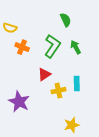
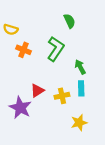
green arrow: (76, 47) -> (80, 67), moved
red triangle: (44, 74) -> (37, 90), moved
yellow star: (72, 125) -> (79, 123), moved

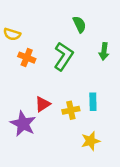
green arrow: (80, 67) -> (104, 51), moved, turned -144

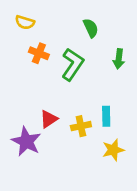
yellow semicircle: (12, 34) -> (25, 22), moved
orange cross: (27, 58) -> (39, 53), moved
yellow star: (90, 141) -> (113, 150), moved

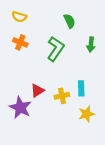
orange cross: (39, 53) -> (20, 42), moved

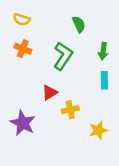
cyan rectangle: (81, 88) -> (104, 80), moved
red triangle: (37, 90) -> (50, 93), moved

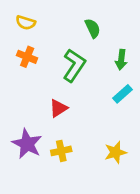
cyan rectangle: (104, 80) -> (123, 94), turned 49
yellow cross: (70, 110) -> (61, 151), moved

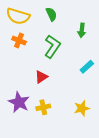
yellow semicircle: (26, 23) -> (18, 16), size x1.6
green semicircle: (93, 28) -> (51, 14), moved
green arrow: (121, 60) -> (82, 30), moved

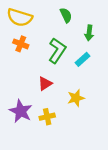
green semicircle: (51, 14) -> (66, 15), moved
cyan rectangle: (87, 67) -> (83, 59), moved
yellow star: (82, 108) -> (76, 98), moved

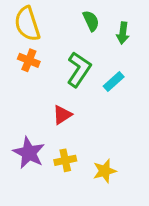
yellow semicircle: (20, 17) -> (27, 24), turned 55
green arrow: (89, 33) -> (123, 33), moved
yellow star: (76, 98) -> (105, 171), moved

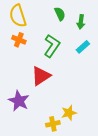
cyan rectangle: (114, 82) -> (83, 47), moved
red triangle: (62, 115) -> (41, 76), size x1.5
yellow cross: (65, 160) -> (53, 124), moved

